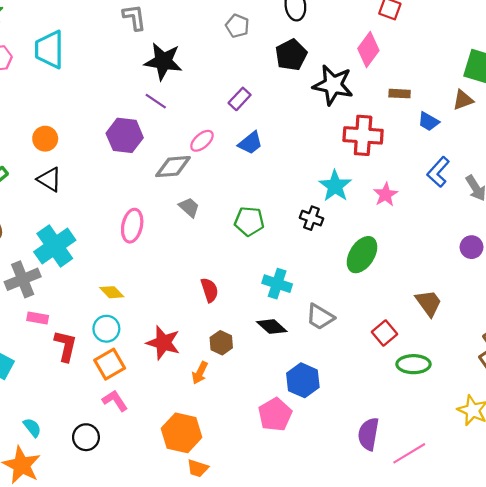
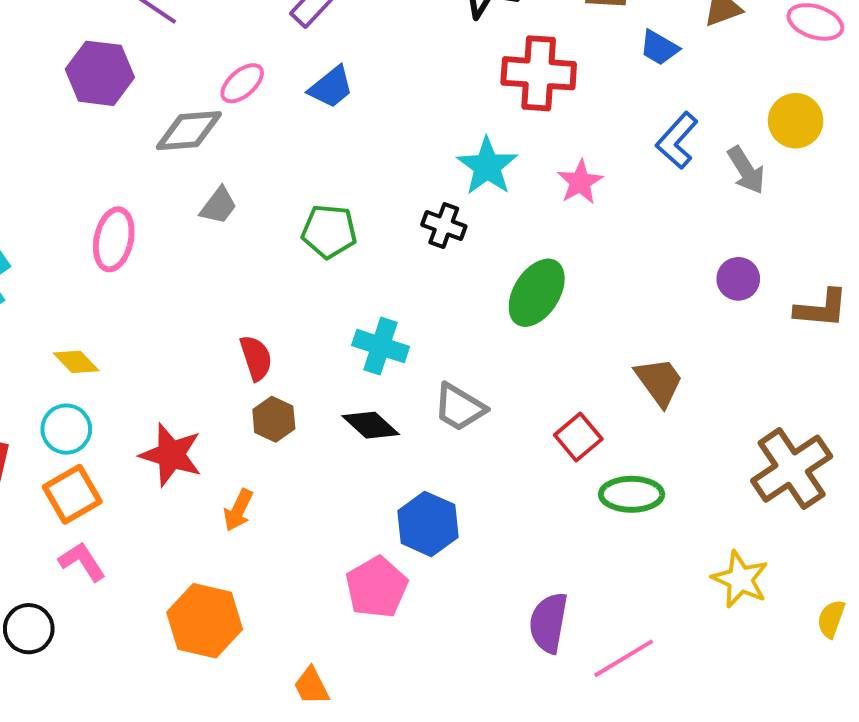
gray trapezoid: (189, 207) -> (218, 206), turned 85
brown hexagon: (221, 343) -> (274, 419), moved
orange trapezoid: (198, 468) -> (311, 686), moved, turned 45

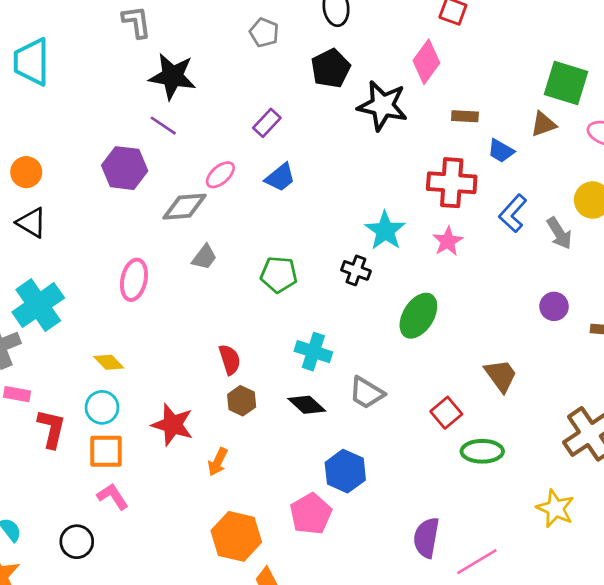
red cross: (539, 73) -> (452, 183), moved
orange square: (72, 494) -> (106, 451), turned 30
orange hexagon: (205, 621) -> (236, 536), moved

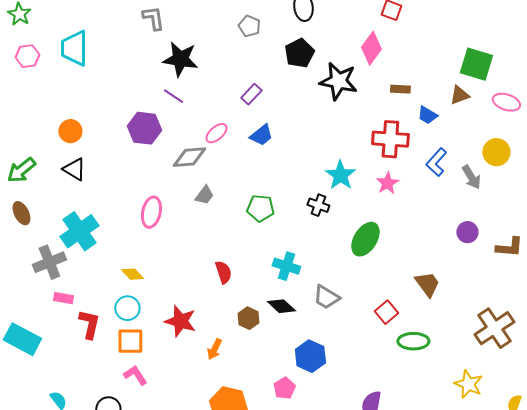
brown hexagon: (242, 401) -> (248, 318), moved
pink pentagon: (311, 514) -> (284, 388), size x0.7

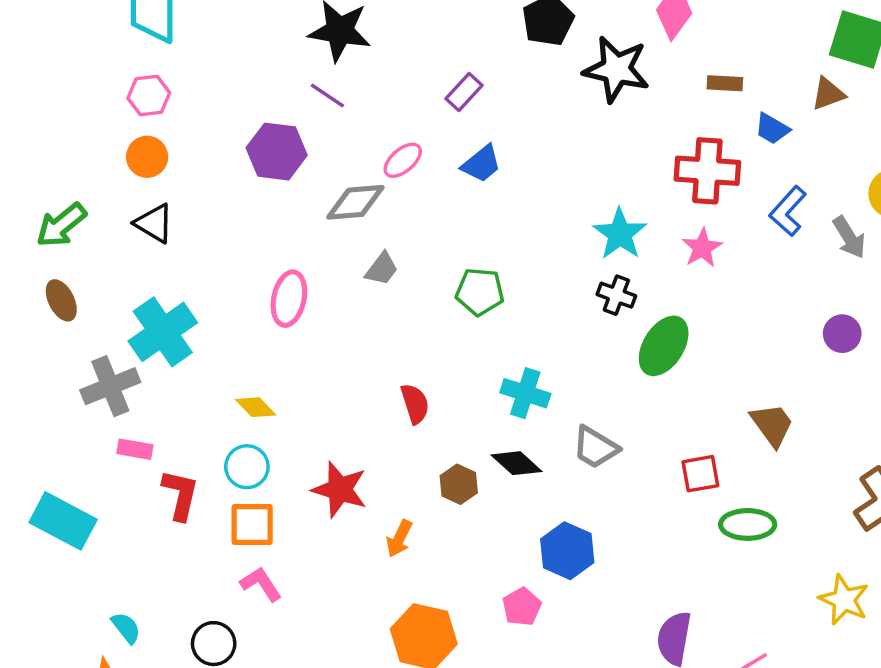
pink hexagon: (27, 56) -> (149, 96), moved
black cross: (318, 205) -> (616, 295), moved
red square: (386, 312) -> (700, 474), turned 30

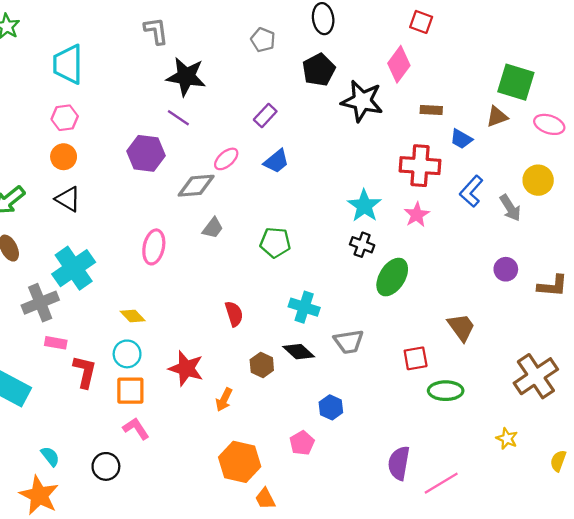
gray trapezoid: (595, 447) -> (349, 342), turned -40
blue hexagon: (567, 551) -> (331, 407), size x0.7
yellow star: (844, 600) -> (507, 439), size x0.7

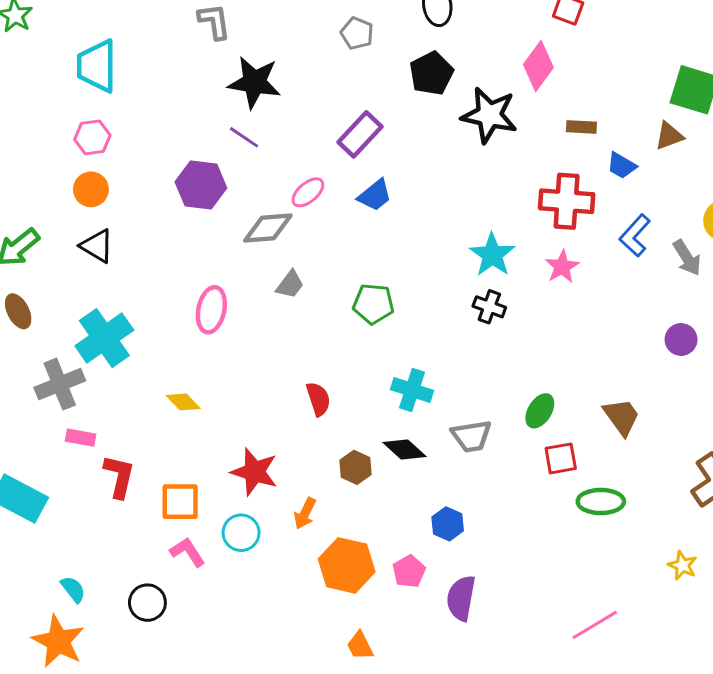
purple rectangle: (265, 116) -> (360, 134), size x1.4
green ellipse: (392, 277) -> (540, 411), moved, size x0.7
cyan circle: (127, 354) -> (241, 533), moved
orange hexagon: (240, 462) -> (347, 565), moved
purple semicircle: (399, 463) -> (461, 598), moved

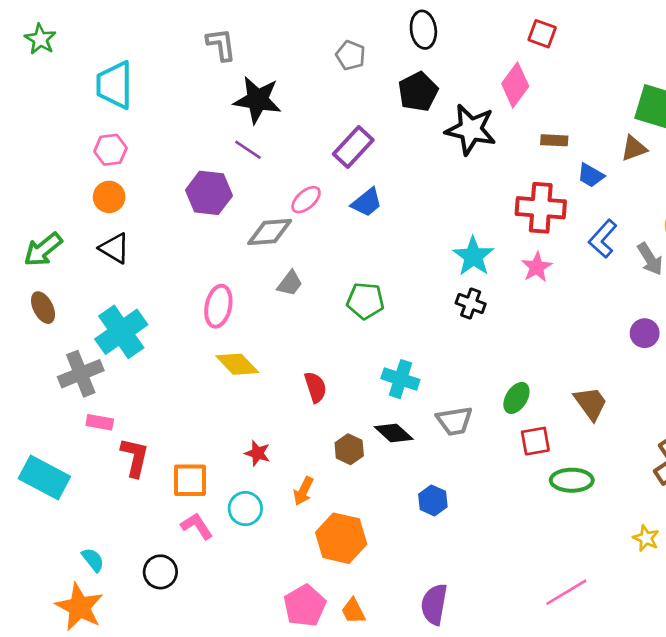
yellow diamond: (183, 402) -> (237, 364), moved, size x1.4
red star: (254, 472) -> (257, 453), size x0.6
pink pentagon: (409, 571) -> (305, 606), moved, size x1.4
purple semicircle: (461, 598) -> (434, 604), moved

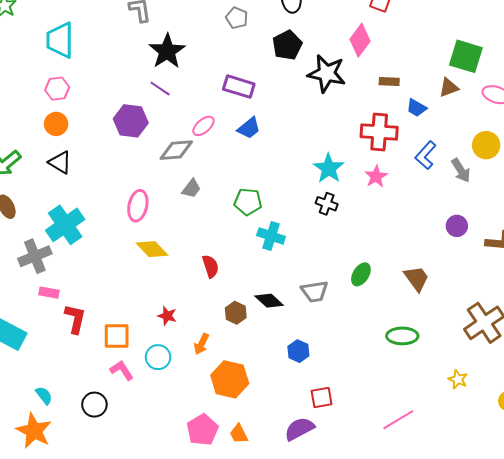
black star: (257, 100) -> (167, 51), turned 30
purple rectangle: (353, 147) -> (239, 87), turned 64
cyan cross: (400, 379) -> (271, 236), moved
red square: (535, 441) -> (322, 398), moved
purple semicircle: (434, 604) -> (299, 429), turned 52

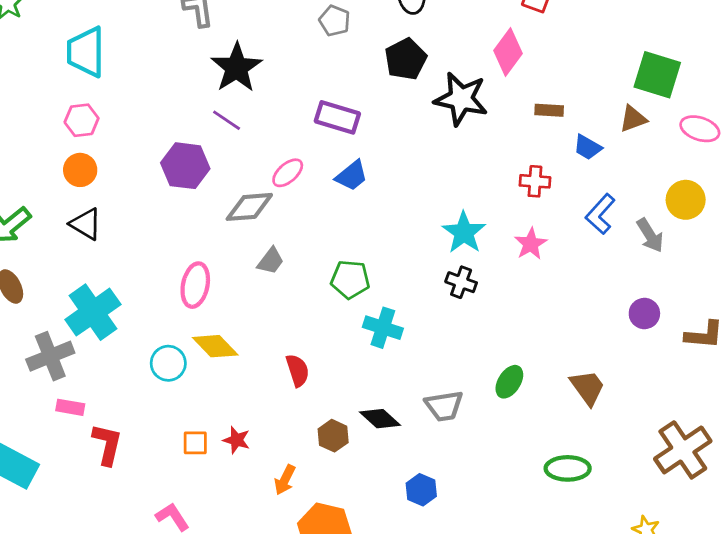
red cross: (379, 132) -> (535, 181), size x0.6
orange square: (117, 336) -> (195, 443), moved, size x0.7
cyan circle: (158, 357) -> (168, 363), moved

